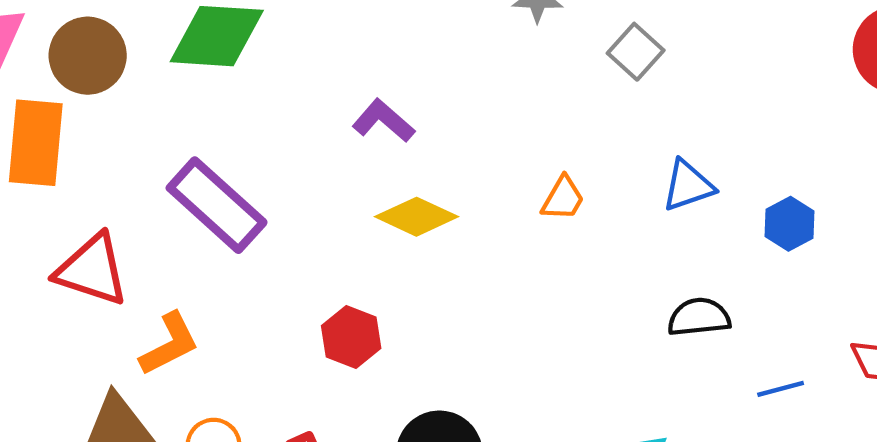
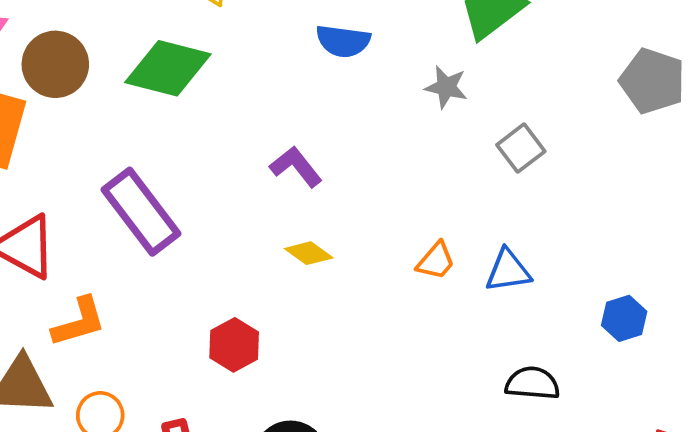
blue triangle: (688, 186) -> (508, 271), moved
yellow diamond: (416, 217) -> (309, 253), size x0.7

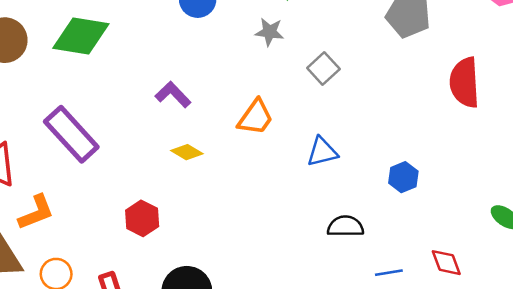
orange trapezoid: (436, 261) -> (255, 117), moved, size x1.4

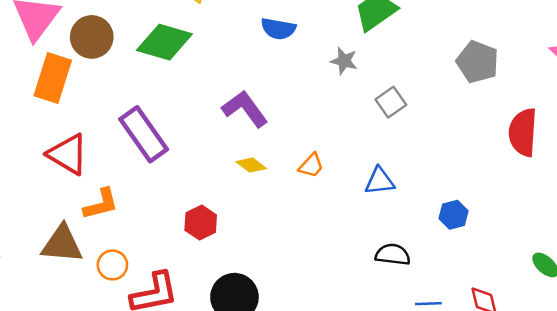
purple L-shape: (173, 95) -> (245, 109), size x1.4
orange trapezoid: (255, 117) -> (311, 166), moved, size x0.7

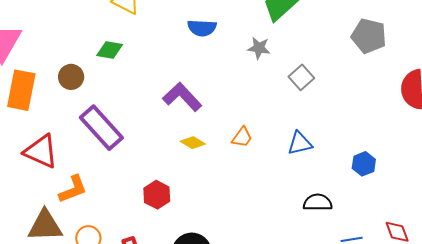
brown circle: (92, 37) -> (71, 77), moved, size x0.7
green diamond: (164, 42) -> (110, 50), size x0.6

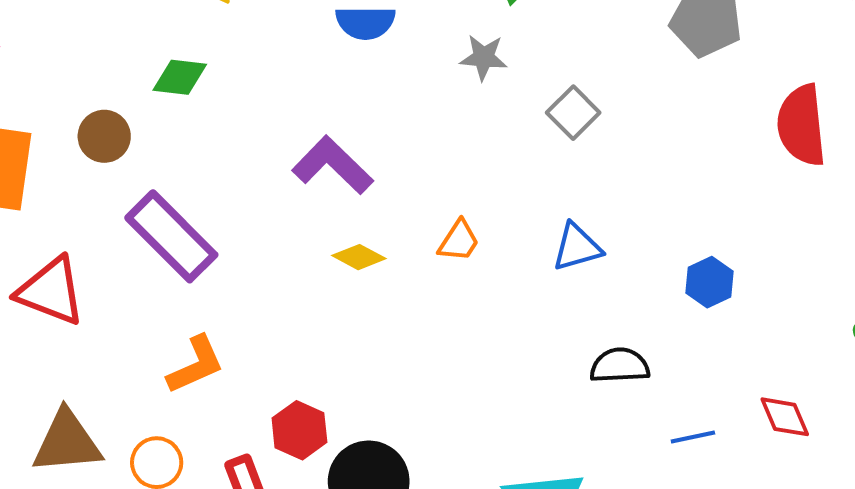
orange L-shape: (73, 189) -> (196, 365), moved
red hexagon: (157, 195) -> (299, 430), moved

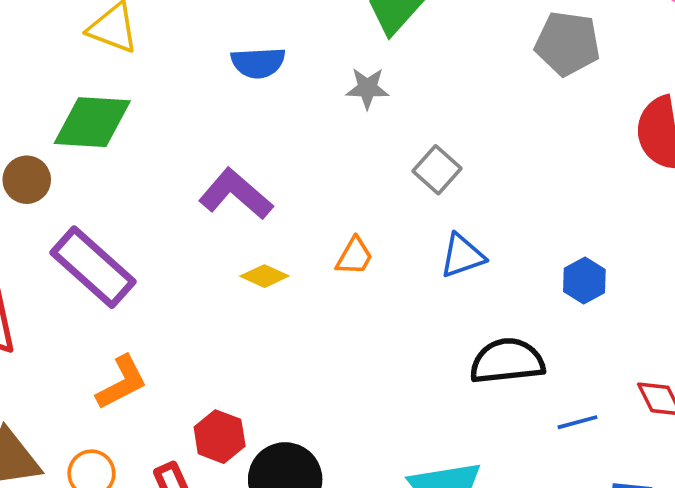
green diamond: (180, 77) -> (92, 122), size x1.6
gray square: (573, 113) -> (437, 170), moved
black semicircle: (620, 366) -> (507, 361), size x1.4

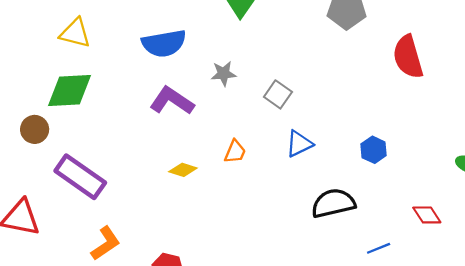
blue semicircle: (258, 63) -> (164, 43), size x1.4
gray star: (367, 88) -> (223, 74), moved
purple L-shape: (236, 194) -> (172, 101), moved
blue line: (577, 422) -> (379, 248), moved

